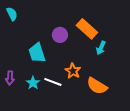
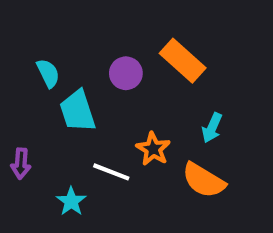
cyan semicircle: (12, 14) -> (48, 73), moved
cyan arrow: (101, 48) -> (212, 128), moved
cyan star: (33, 83) -> (71, 201), moved

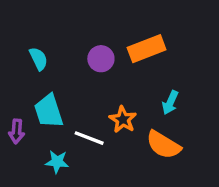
orange rectangle: (183, 61) -> (147, 49), turned -63
cyan trapezoid: (78, 111) -> (49, 111), moved
cyan star: (71, 201) -> (57, 162), turned -30

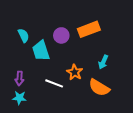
cyan trapezoid: (49, 111) -> (41, 51), moved
purple arrow: (17, 131) -> (19, 78), moved
cyan star: (57, 162) -> (19, 98), moved

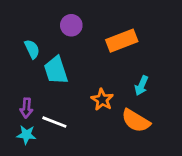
purple circle: (61, 35) -> (71, 25), moved
white line: (54, 83) -> (54, 122), moved

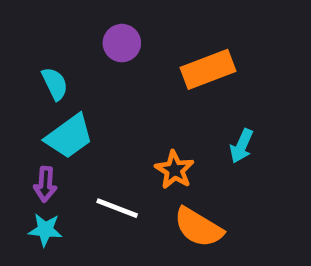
cyan trapezoid: (56, 70) -> (69, 136), moved, turned -108
orange semicircle: (136, 121) -> (198, 227), moved
white line: (54, 122) -> (117, 208), moved

